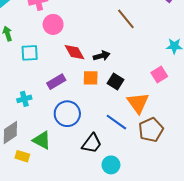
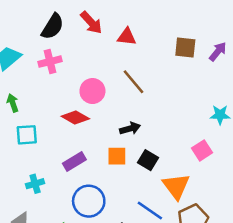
brown line: (126, 19) -> (134, 82), moved
pink circle: (53, 24) -> (92, 91), moved
red diamond: (74, 52) -> (75, 118), moved, turned -30
cyan square: (30, 53) -> (27, 135), moved

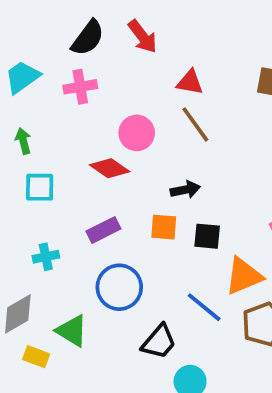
red triangle: (127, 37) -> (190, 82), moved
black square: (148, 160) -> (207, 236), turned -30
orange triangle: (176, 186) -> (244, 276), turned 40

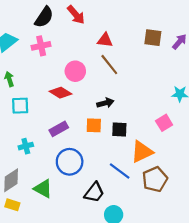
yellow rectangle: (36, 357) -> (12, 205), moved

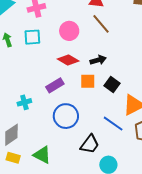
red diamond: (61, 93) -> (68, 60), moved
cyan square: (20, 106) -> (32, 37), moved
black square: (119, 129) -> (112, 85), turned 35
green triangle: (43, 189) -> (42, 155), moved

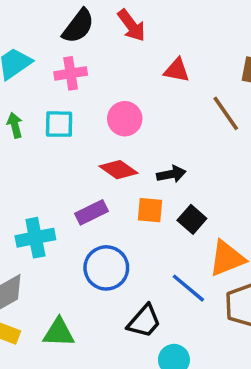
brown line: (101, 24) -> (226, 113), moved
cyan cross: (24, 102) -> (35, 238), size x1.5
green triangle: (42, 155) -> (59, 333), turned -30

